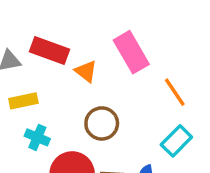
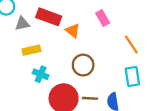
pink rectangle: (131, 52) -> (103, 18), size x0.6
cyan rectangle: (176, 141) -> (132, 76), turned -54

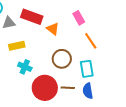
orange line: (131, 44) -> (91, 41), moved
cyan rectangle: (132, 76) -> (87, 69), moved

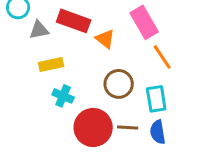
pink rectangle: (79, 18) -> (144, 22), size x1.5

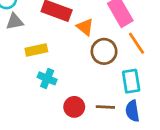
gray triangle: (39, 30) -> (15, 22), moved
brown circle: (119, 84) -> (104, 51), moved
red circle: (93, 127) -> (74, 107), size x0.6

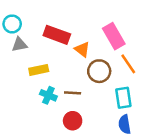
brown line: (105, 107) -> (73, 93), moved

